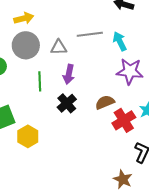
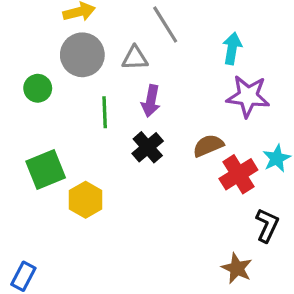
gray line: (90, 34) -> (165, 25), moved, turned 65
cyan arrow: (120, 41) -> (232, 48), turned 36

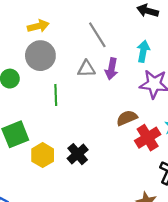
gray triangle: (135, 58) -> (86, 69), moved
purple arrow: (151, 101) -> (112, 69), moved
black cross: (148, 147) -> (78, 154), moved

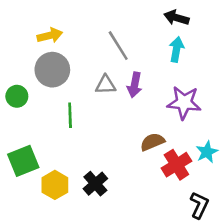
cyan arrow: (143, 51) -> (176, 49), moved

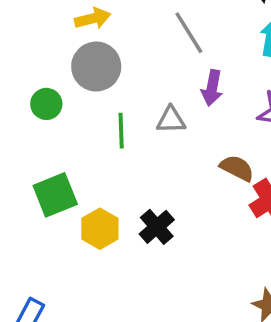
gray triangle: (106, 85) -> (171, 120), moved
brown semicircle: (152, 142) -> (237, 168), turned 50

